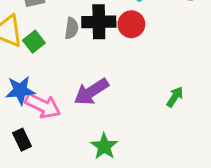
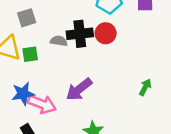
gray semicircle: (72, 28) -> (59, 41), turned -84
green square: (34, 42) -> (30, 54), turned 35

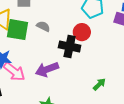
black cross: (80, 34) -> (70, 46), moved
green square: (30, 54) -> (18, 30), size x1.6

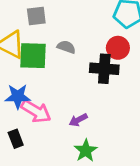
purple arrow: (47, 69) -> (78, 120), moved, size x0.6

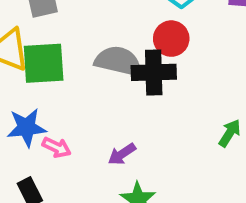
gray semicircle: (66, 47) -> (118, 61), moved, size x1.6
pink arrow: (36, 111) -> (57, 147), size x0.6

